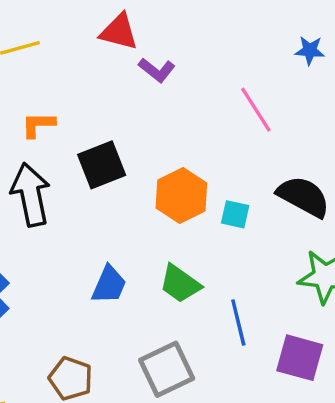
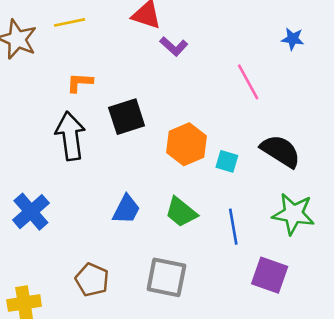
blue line: (238, 322) -> (233, 227), moved
gray square: (167, 369) -> (166, 277), turned 33

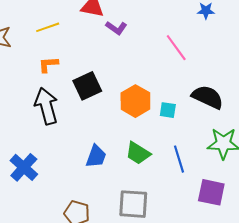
yellow line: (69, 22) -> (48, 27), moved

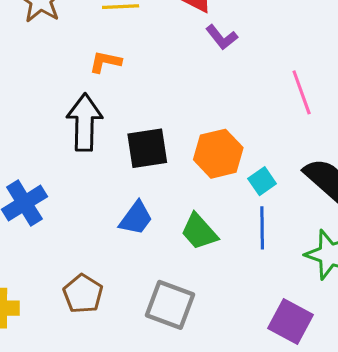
black square: (87, 86) -> (147, 148), moved
cyan square: (168, 110) -> (262, 181), turned 30
blue line: (179, 159) -> (262, 228), moved

